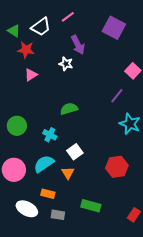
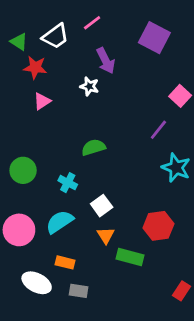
orange triangle: (68, 173) -> (106, 235), moved
green rectangle: (91, 206) -> (130, 257), moved

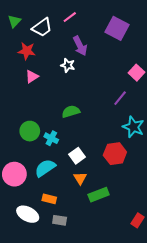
green triangle: (19, 42) -> (14, 21), moved, turned 40
green circle: (23, 170) -> (30, 131), moved
red hexagon: (158, 226) -> (115, 154), moved
green rectangle: (130, 257) -> (99, 195), turned -36

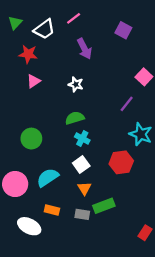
purple square: (117, 28) -> (123, 30), size x0.7
white star: (68, 65) -> (76, 84), moved
cyan cross: (51, 138) -> (82, 139), moved
gray rectangle: (60, 220) -> (82, 214), moved

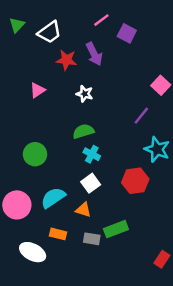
pink line: (74, 18) -> (101, 20), moved
purple square: (123, 30) -> (127, 33), moved
red star: (28, 54) -> (66, 60), moved
orange triangle: (84, 188) -> (83, 210), moved, turned -40

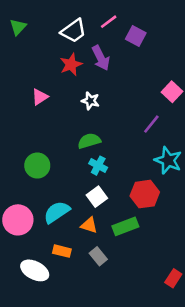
white trapezoid: (50, 32) -> (74, 31), moved
red star: (66, 60) -> (71, 64), turned -30
green rectangle: (116, 229) -> (125, 226), moved
gray rectangle: (92, 239) -> (98, 256), turned 42

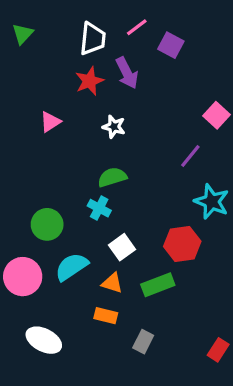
white trapezoid: (74, 31) -> (93, 39), turned -48
green circle: (37, 166) -> (47, 224), moved
cyan cross: (98, 166) -> (99, 208), moved
orange rectangle: (62, 251) -> (106, 316), moved
gray rectangle: (98, 256) -> (143, 342), moved, turned 66

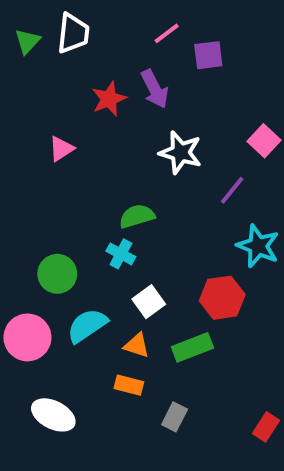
white trapezoid: (93, 39) -> (73, 33), moved
purple square: (171, 45) -> (208, 55), turned -35
white star: (114, 127) -> (181, 153), moved, size x1.5

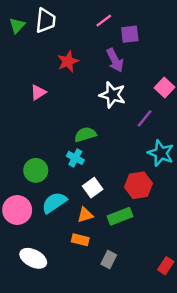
purple arrow: (155, 89) -> (115, 60), moved
orange triangle: (137, 345) -> (85, 215), turned -35

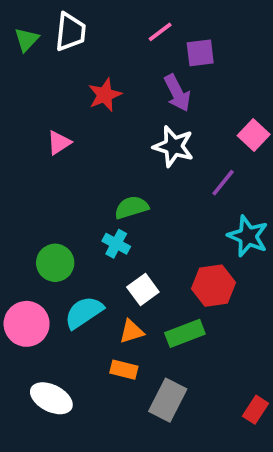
gray rectangle: (109, 260) -> (168, 400), size x1.5

